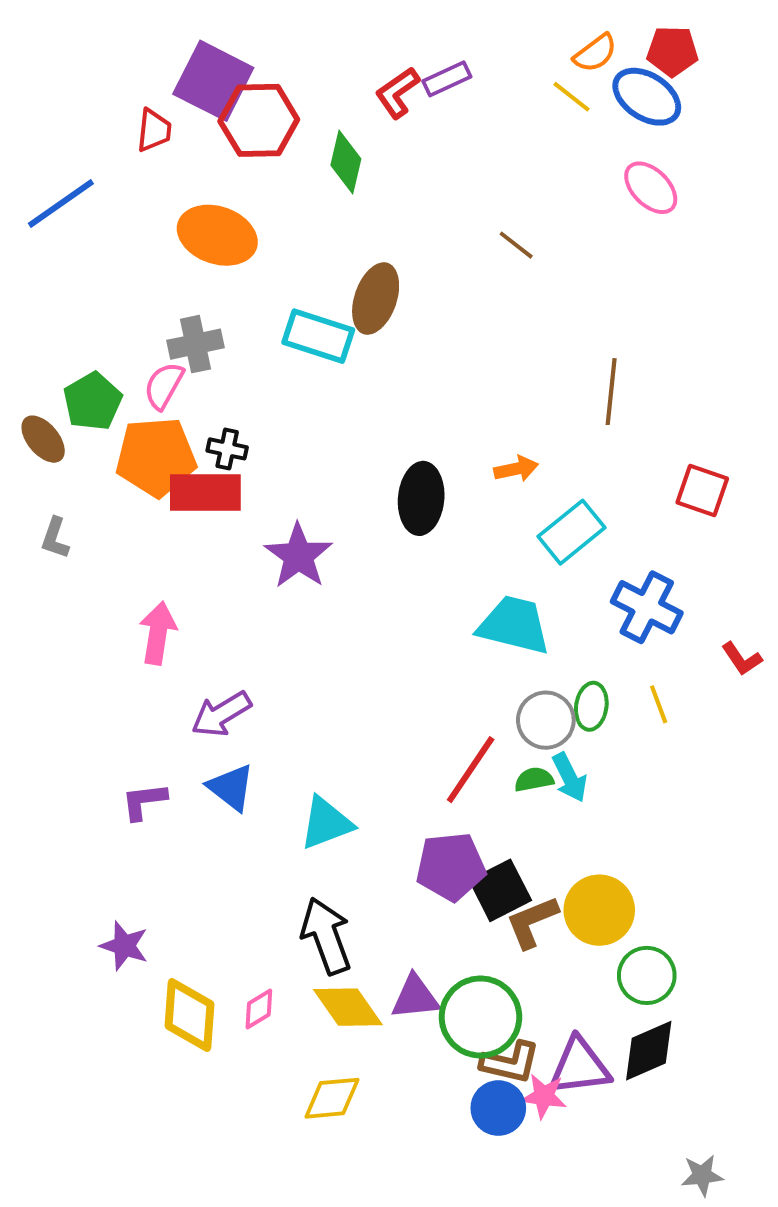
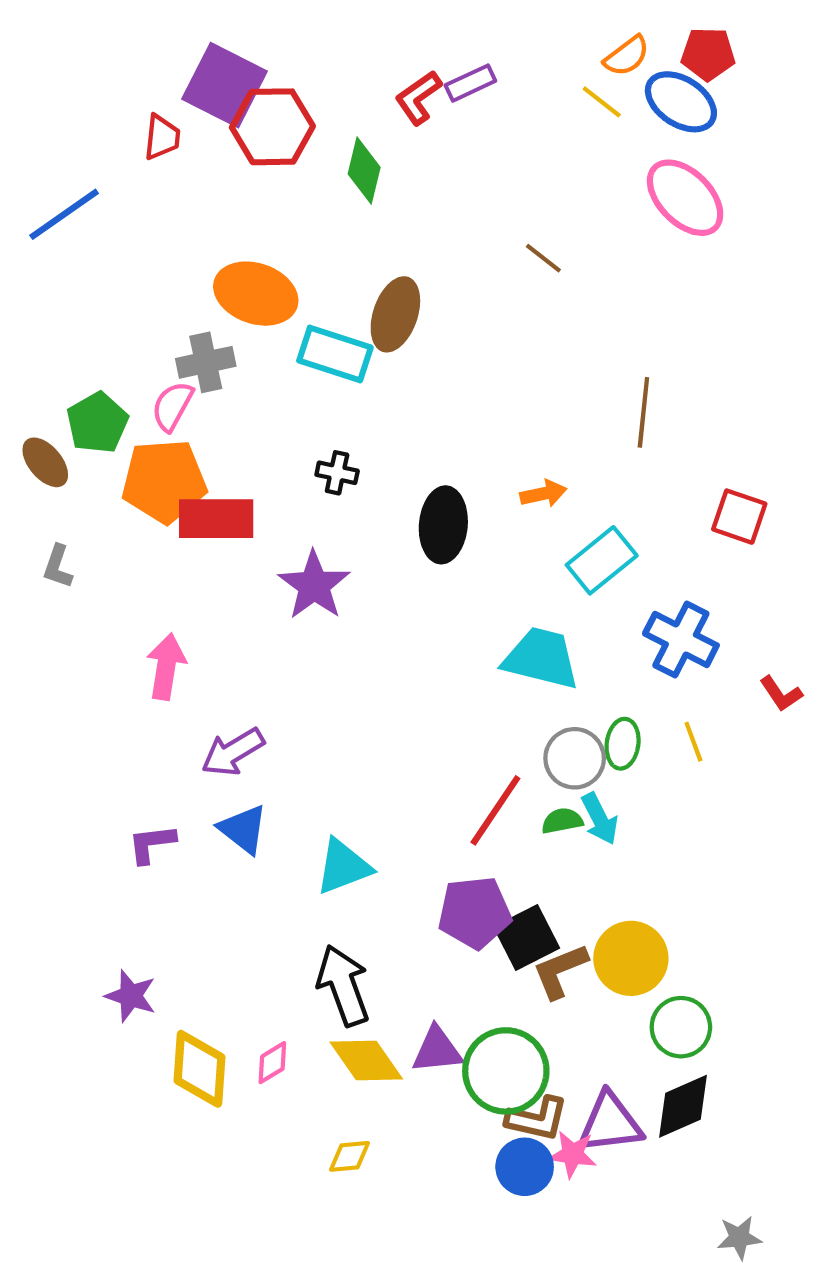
pink ellipse: (651, 188) -> (685, 198), size x1.4
orange ellipse: (217, 235) -> (256, 294), moved
black cross: (227, 449) -> (337, 473), moved
yellow diamond: (332, 1098) -> (350, 1156), size x0.7

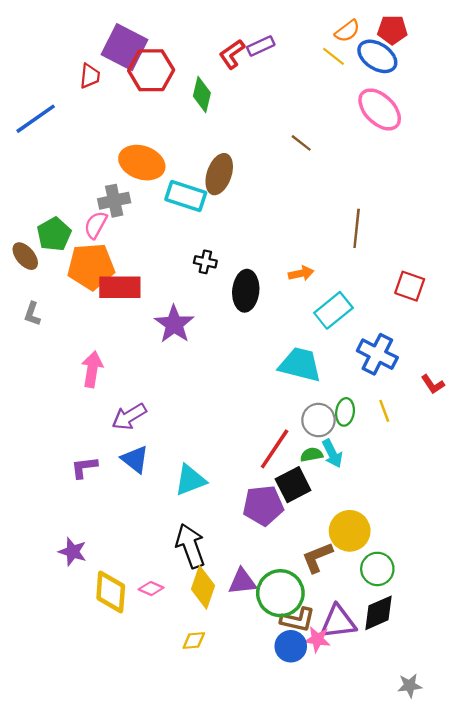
black cross: (337, 473) -> (205, 262), moved
black square: (527, 938) -> (293, 485), moved
brown L-shape: (560, 971) -> (317, 557), moved
yellow diamond: (366, 1060) -> (203, 587), turned 54
pink diamond: (272, 1063) -> (151, 589), turned 55

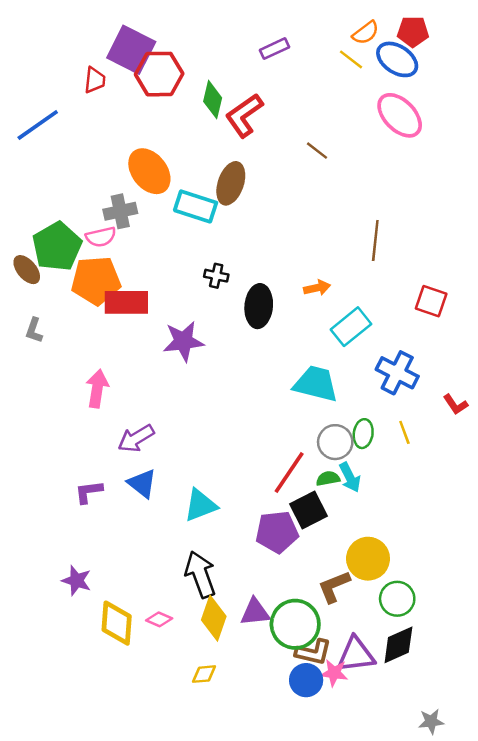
red L-shape: (232, 54) -> (244, 115), moved, size x1.4
orange ellipse: (142, 163) -> (149, 171), turned 33
pink semicircle: (96, 225) -> (101, 237), turned -132
green pentagon: (54, 234) -> (57, 247), size x1.4
purple star: (174, 324) -> (183, 341), turned 30

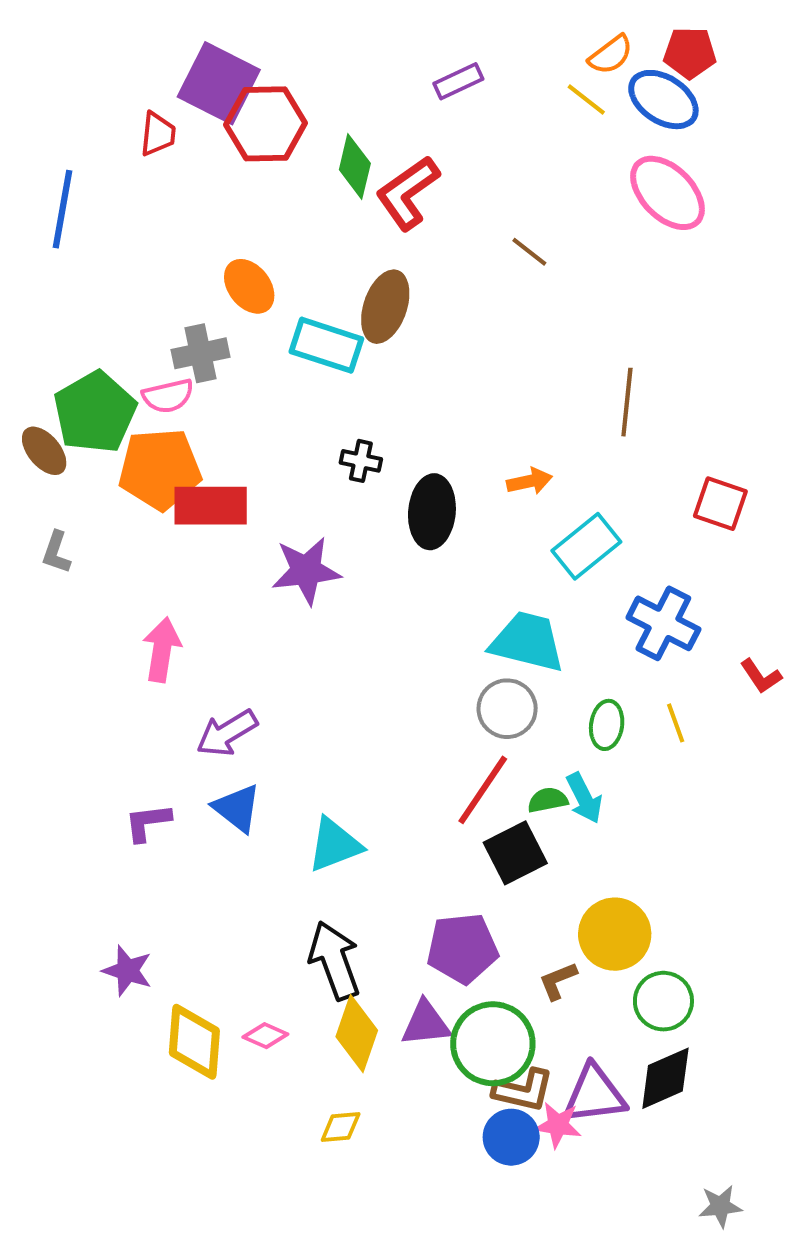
blue line: (38, 125) -> (62, 209), turned -45
orange ellipse: (149, 171) -> (249, 286), size x0.7
gray circle: (335, 442) -> (507, 709), moved
purple pentagon: (277, 532) -> (462, 948), moved
brown L-shape: (334, 587) -> (558, 981), size x0.7

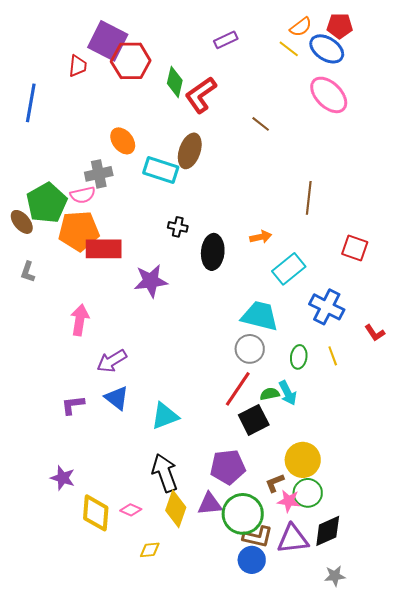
green circle: (663, 1001) -> (308, 493), moved
pink star: (558, 1125) -> (289, 501), moved
yellow diamond: (341, 1127) -> (150, 550), moved
gray star: (720, 1206) -> (335, 576), moved

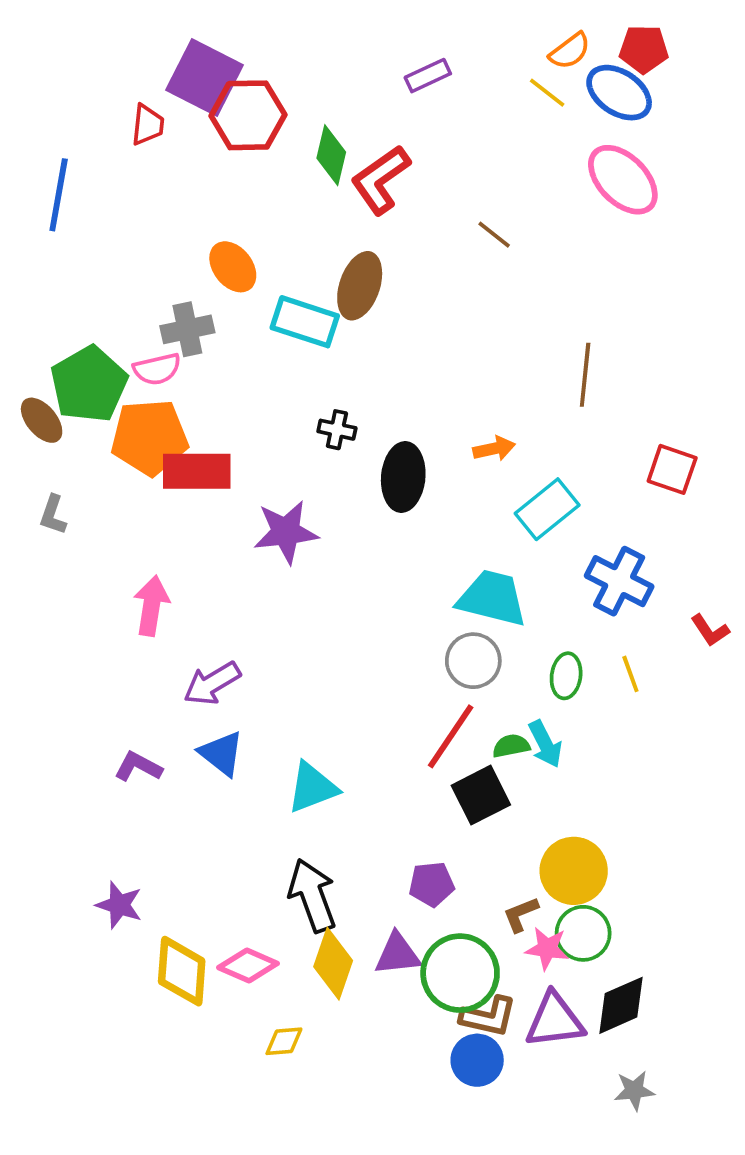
purple L-shape: (73, 405) -> (138, 767), turned 35
purple pentagon: (228, 467) -> (432, 884), size x0.7
pink diamond: (131, 510) -> (248, 966), size x1.4

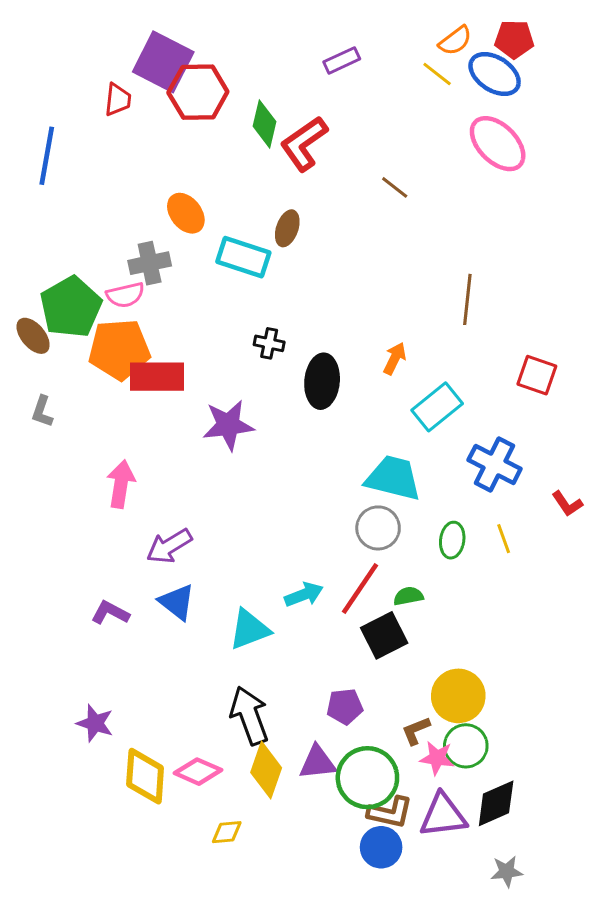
brown ellipse: (360, 286) -> (287, 228), size x0.7
orange arrow: (494, 449) -> (395, 358), turned -52
cyan arrow: (545, 744) -> (304, 595), moved, turned -84

